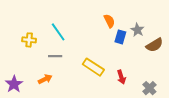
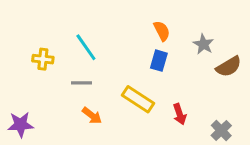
blue rectangle: (120, 37) -> (159, 61), moved
orange arrow: (45, 79) -> (92, 116), moved, turned 64
purple star: (14, 84) -> (21, 125), turned 30

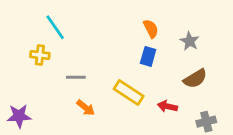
cyan line: (86, 47) -> (55, 27), moved
brown semicircle: (229, 67) -> (195, 79), moved
red arrow: (180, 114) -> (167, 106), turned 120
gray cross: (221, 130) -> (206, 122), turned 30

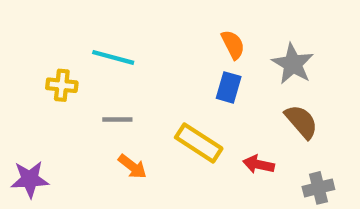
cyan line: (55, 27) -> (113, 57), moved, turned -40
gray star: (190, 41) -> (293, 64), size x1.4
brown semicircle: (195, 79) -> (301, 122), turned -100

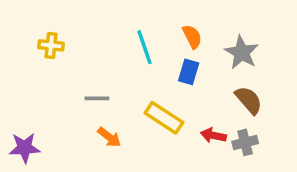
cyan line: (113, 57) -> (145, 47), moved, turned 56
yellow cross: (62, 85) -> (51, 45), moved
gray cross: (318, 188) -> (245, 142), moved

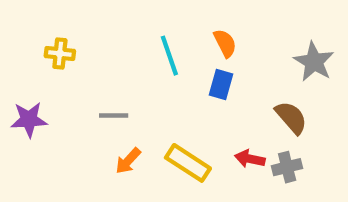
gray star: (242, 52) -> (314, 62), moved
yellow rectangle: (164, 118) -> (188, 163), moved
orange arrow: (109, 137) -> (128, 161), turned 95
purple star: (25, 148) -> (29, 120), moved

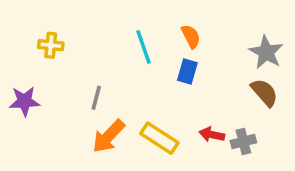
gray line: (114, 115) -> (96, 98), turned -75
brown semicircle: (291, 118) -> (264, 93), moved
orange arrow: (128, 161) -> (109, 136), size x1.5

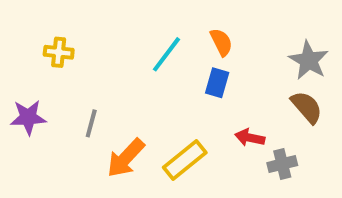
cyan line: (144, 47) -> (166, 54), turned 56
gray line: (96, 98) -> (91, 123), moved
red arrow: (212, 135) -> (250, 138), moved
yellow rectangle: (159, 138) -> (185, 160), turned -72

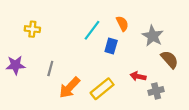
gray star: (309, 60) -> (153, 36), moved
blue rectangle: (217, 83) -> (111, 46), moved

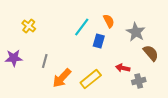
yellow cross: (32, 29) -> (29, 26), turned 32

